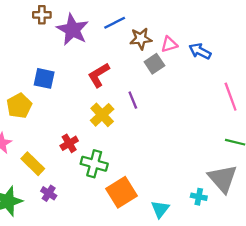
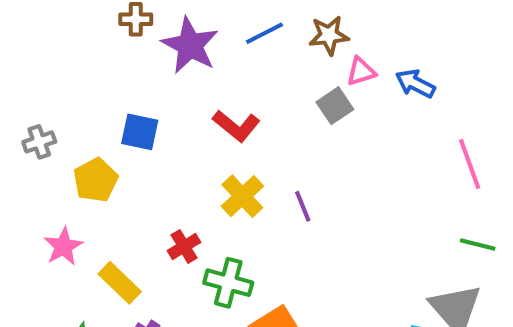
brown star: (141, 39) -> (329, 35), moved
red L-shape: (99, 75) -> (236, 126), turned -110
purple line: (133, 100) -> (303, 206), moved

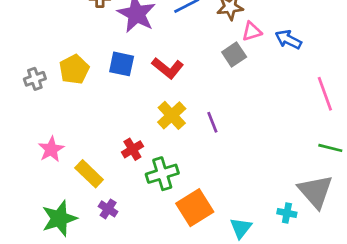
blue square: (140, 132) -> (122, 64), moved
yellow pentagon: (96, 180) -> (74, 69), moved
green cross: (228, 283) -> (162, 174), turned -32

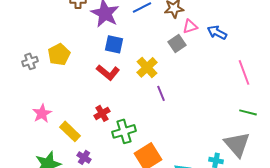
blue square: (122, 64) -> (114, 44), moved
red L-shape: (168, 68) -> (108, 72), moved
yellow cross: (172, 115) -> (147, 67), moved

